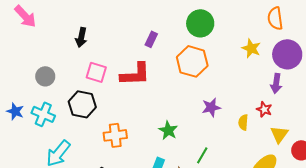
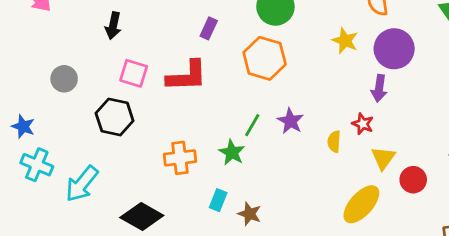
purple star: (211, 107) -> (290, 121), turned -30
cyan cross: (43, 114) -> (37, 165), moved
orange cross: (115, 135) -> (180, 158), moved
green line: (202, 155) -> (252, 125), moved

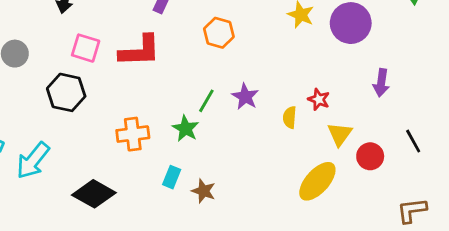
orange hexagon: (265, 58) -> (219, 33), size x0.7
purple arrow: (379, 88) -> (381, 83), moved

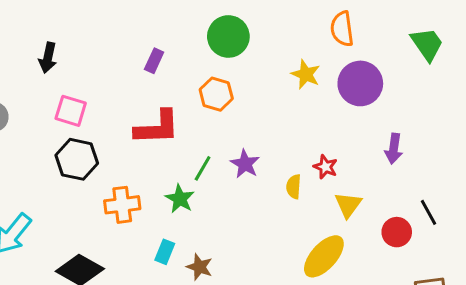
red L-shape: (140, 51) -> (157, 127), moved
black hexagon: (66, 92) -> (77, 159), moved
red circle: (370, 156) -> (397, 232), moved

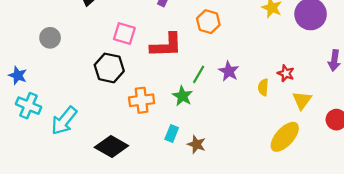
pink square: (71, 111) -> (124, 33), moved

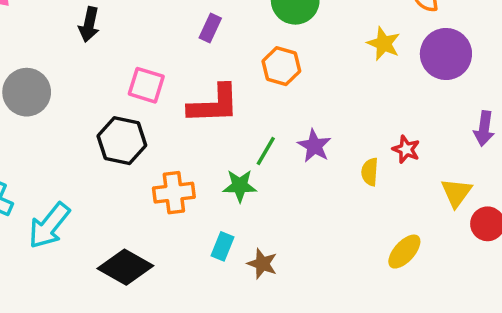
gray circle: (50, 38) -> (27, 92), size x1.4
green star: (182, 96) -> (240, 186), turned -30
yellow triangle: (302, 100) -> (456, 193), moved
yellow ellipse: (285, 137) -> (404, 252), size x0.7

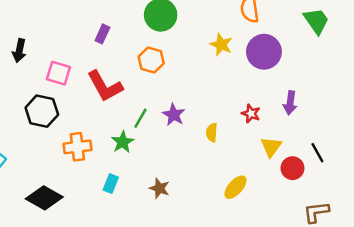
black arrow: (89, 25) -> (19, 51), moved
red L-shape: (214, 104) -> (105, 86), turned 63
red star: (406, 149) -> (251, 114), moved
green star: (240, 186) -> (123, 142), turned -30
brown star: (262, 264) -> (159, 188), moved

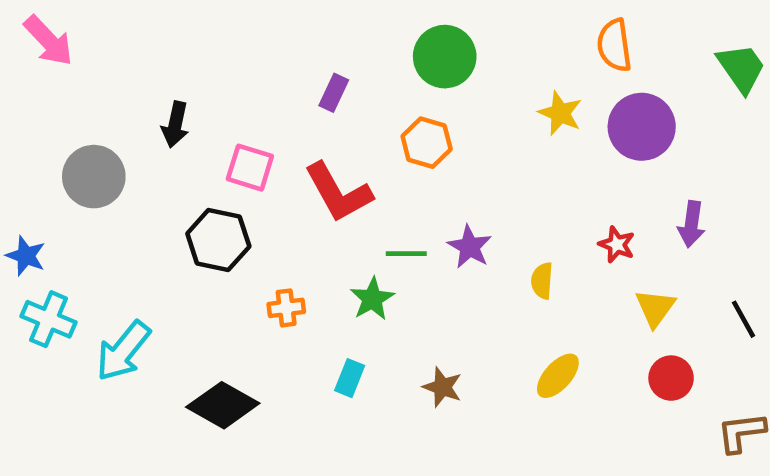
green line: (140, 118) -> (406, 254), turned 60
orange cross: (77, 147) -> (286, 308), size x0.7
red circle: (292, 168) -> (671, 378), moved
yellow ellipse: (235, 187) -> (558, 376), moved

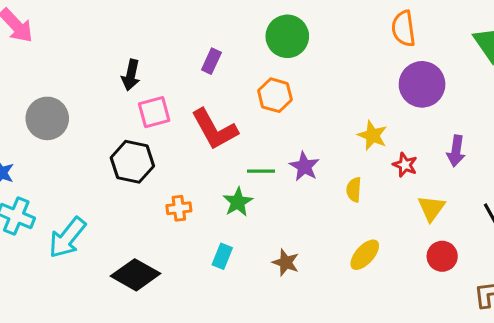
yellow star: (560, 113) -> (372, 135), moved
black arrow: (175, 125) -> (131, 75), moved
pink square: (250, 168) -> (154, 112), turned -32

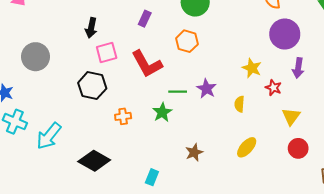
purple arrow: (456, 151) -> (298, 68), moved
cyan rectangle: (222, 256) -> (152, 177), moved
brown star: (286, 262) -> (194, 152), turned 30

